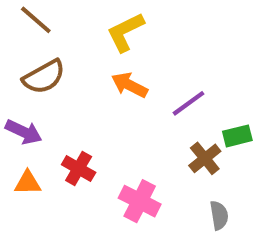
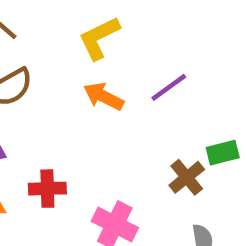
purple line: (189, 103) -> (169, 87), moved
red cross: (79, 169) -> (47, 189), turned -32

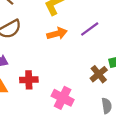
orange arrow: (104, 96) -> (57, 34), turned 138

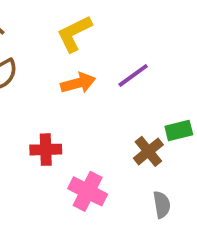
red cross: (29, 80) -> (46, 150), moved

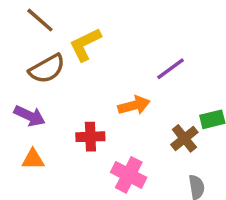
yellow L-shape: (74, 34) -> (85, 44), moved
orange arrow: (78, 83) -> (134, 105), moved

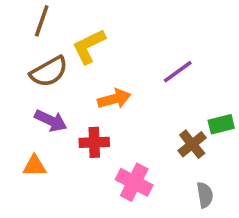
brown line: (40, 20) -> (42, 21), turned 68
orange arrow: (134, 105) -> (114, 99), moved
purple arrow: (30, 116) -> (51, 121), moved

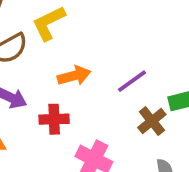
purple line: (178, 72) -> (132, 81), moved

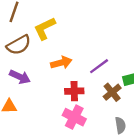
red cross: (54, 119) -> (74, 91), moved

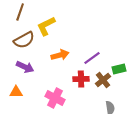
red cross: (74, 91) -> (81, 79), moved
pink cross: (74, 117) -> (55, 98), moved

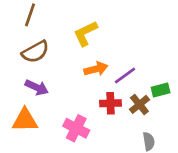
yellow L-shape: (46, 26) -> (85, 33), moved
orange arrow: (60, 55) -> (96, 69), moved
orange triangle: (16, 92) -> (25, 120), size x1.5

